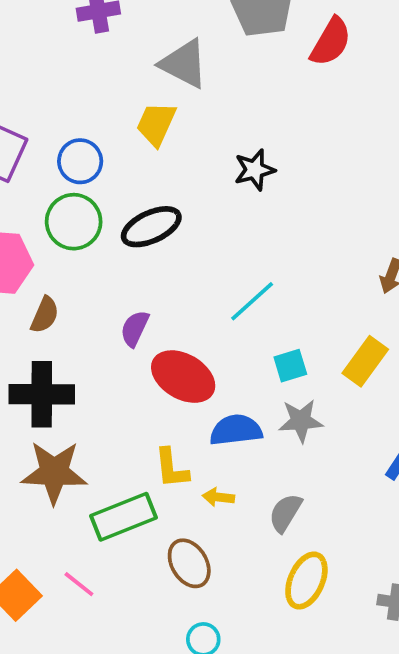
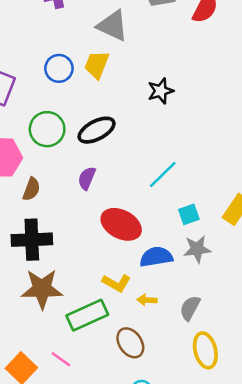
blue circle: (80, 161) -> (59, 68), moved
purple semicircle: (135, 329) -> (87, 178), moved
yellow L-shape: (172, 468) -> (116, 283), turned -52
yellow ellipse: (306, 581) -> (205, 350), turned -36

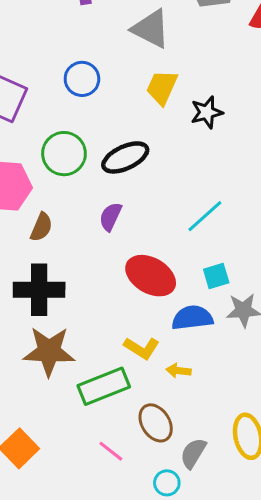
yellow trapezoid: (97, 65) -> (162, 87), moved
cyan square: (189, 214) -> (216, 276), moved
gray semicircle: (190, 308) -> (193, 453), moved
pink line: (61, 359) -> (111, 451), moved

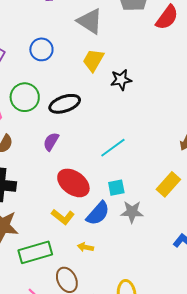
blue semicircle: (192, 318) -> (98, 213), turned 132
yellow L-shape: (142, 348) -> (63, 217), moved

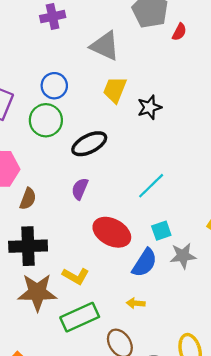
red semicircle: (167, 17) -> (179, 32), moved, size x0.6
green circle: (25, 97) -> (46, 120), moved
yellow L-shape: (63, 217) -> (76, 276), moved

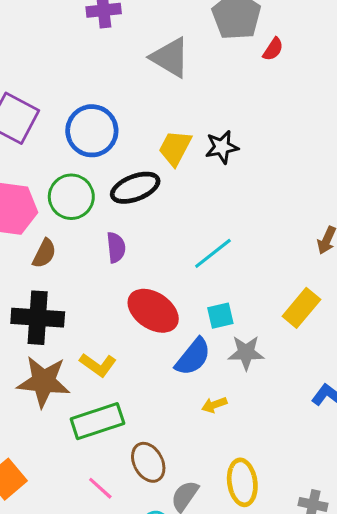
blue circle: (54, 86) -> (92, 131), moved, size x1.4
yellow trapezoid: (115, 90) -> (175, 148), moved
green circle: (46, 120) -> (71, 197), moved
purple semicircle: (80, 189) -> (116, 247), turned 145
yellow arrow: (136, 303) -> (214, 405), moved, turned -30

